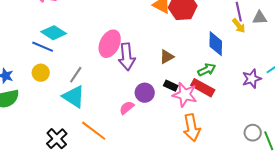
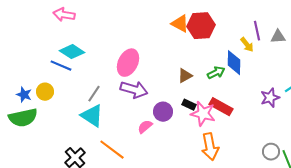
yellow arrow: (239, 26) -> (247, 45), moved
purple arrow: (127, 57) -> (134, 90), moved, turned -68
green arrow: (207, 70) -> (216, 73), moved
yellow circle: (41, 73) -> (45, 92), moved

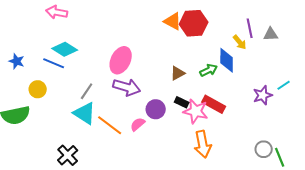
blue star: (24, 95) -> (17, 61), moved
orange line: (112, 150) -> (110, 125), moved

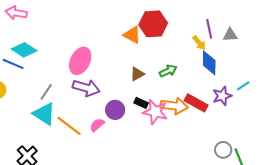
orange triangle: (173, 21) -> (132, 35), moved
blue diamond: (227, 60) -> (209, 63), moved
red rectangle: (214, 104) -> (196, 103), moved
orange arrow: (203, 144) -> (174, 106), moved, turned -72

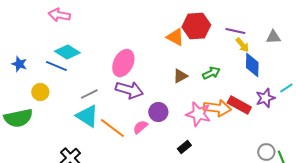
purple line: (209, 29) -> (235, 31), moved, turned -66
gray line: (46, 92) -> (89, 94), turned 30
black rectangle: (141, 103) -> (184, 147), moved, turned -64

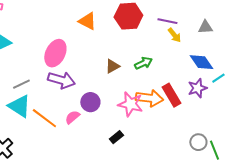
orange triangle: (175, 37) -> (87, 21), moved
blue diamond: (252, 65) -> (201, 62), moved, turned -35
red rectangle: (239, 105) -> (171, 95), turned 30

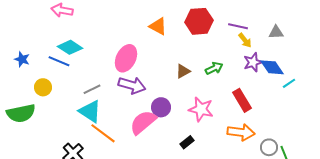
purple star: (197, 88) -> (253, 62), moved
orange arrow: (149, 98) -> (241, 132), moved
pink semicircle: (72, 117) -> (143, 122), size x1.8
orange line: (44, 118) -> (103, 133), moved

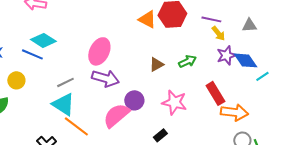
orange triangle: (158, 26) -> (147, 19), moved
orange arrow: (241, 132) -> (234, 112), moved

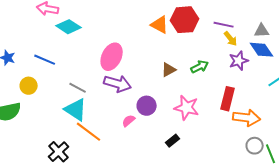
cyan diamond: (43, 40) -> (69, 27), moved
blue diamond: (245, 60) -> (262, 50), moved
gray line: (65, 82) -> (78, 88), turned 54
red rectangle: (215, 93) -> (228, 99), turned 45
pink semicircle: (116, 115) -> (129, 121), size x0.5

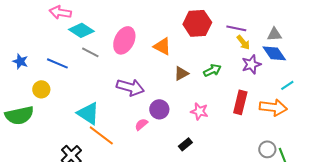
orange triangle: (160, 25) -> (162, 46), moved
pink ellipse: (112, 57) -> (124, 40), moved
gray line: (78, 88) -> (90, 52), moved
pink star: (187, 108) -> (199, 111), size x0.7
orange arrow: (247, 118) -> (273, 107), moved

